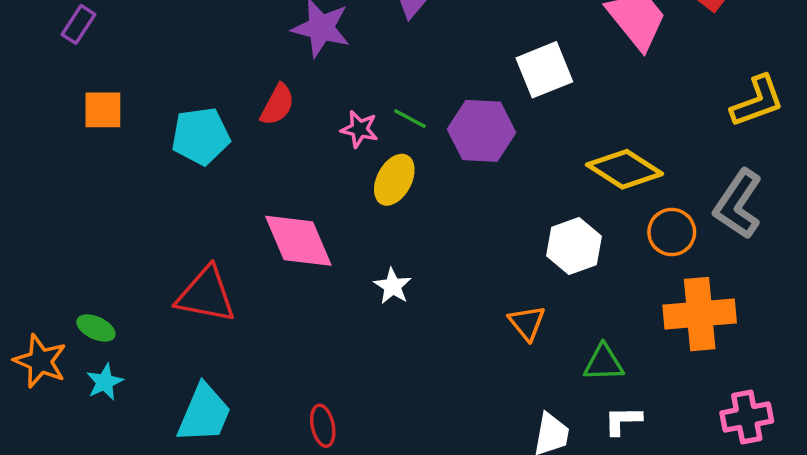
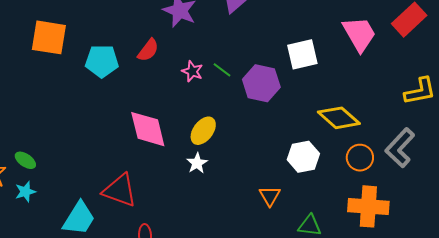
orange square: (103, 110) -> (49, 37), size x1.5
yellow ellipse: (394, 180) -> (203, 131), moved
red triangle: (206, 295) -> (120, 190), moved

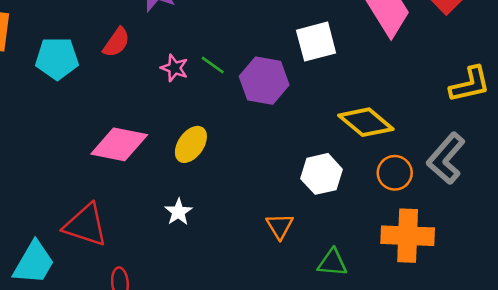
pink diamond: (148, 129) -> (119, 144), turned -63
white star: (197, 163) -> (178, 212), moved

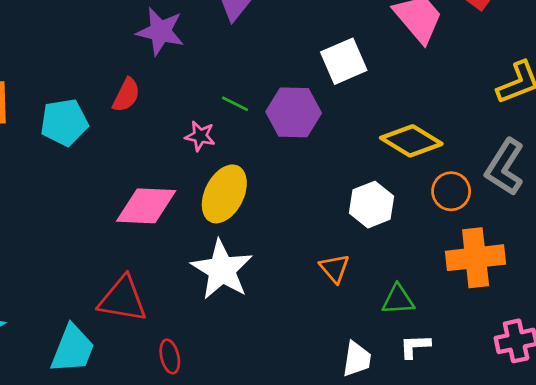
pink star: (174, 68) -> (200, 136), moved
yellow ellipse: (191, 144) -> (224, 194), size x1.4
white star: (178, 212) -> (222, 270), size x2.0

